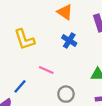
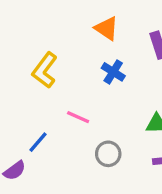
yellow L-shape: (24, 39) -> (45, 70), turned 55

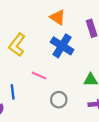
blue cross: (113, 72) -> (62, 46), size x1.5
blue line: (38, 142) -> (13, 92), turned -48

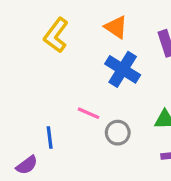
yellow L-shape: (17, 45) -> (56, 35), moved
gray circle: (59, 100) -> (118, 133), moved

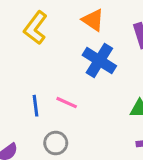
gray circle: (118, 133) -> (56, 143), moved
blue line: (50, 137) -> (35, 106), moved

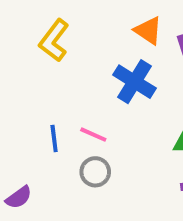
orange triangle: (93, 20) -> (148, 31), moved
gray circle: (56, 143) -> (95, 172), moved

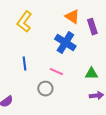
pink line: (93, 135) -> (56, 72), moved
blue line: (54, 138) -> (24, 64), moved

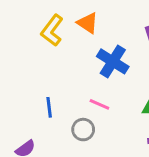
orange triangle: (72, 17) -> (88, 23), moved
blue line: (24, 64) -> (49, 107), moved

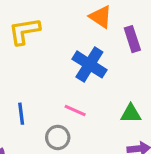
orange triangle: (88, 23) -> (101, 17), moved
yellow L-shape: (52, 30) -> (24, 31), turned 44

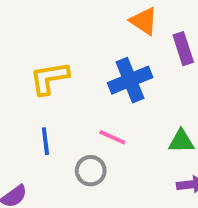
yellow L-shape: (24, 31) -> (49, 78), moved
blue cross: (89, 64) -> (130, 80), turned 36

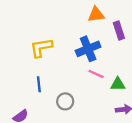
orange triangle: (144, 21) -> (96, 14), turned -42
pink line: (112, 137) -> (96, 74), moved

